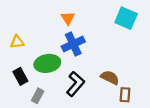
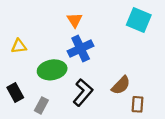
black rectangle: (20, 76) -> (15, 92), moved
brown semicircle: (110, 77) -> (121, 85), turned 108

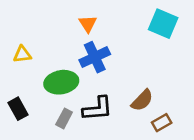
black L-shape: (83, 92) -> (98, 109), turned 44
brown rectangle: (138, 104) -> (162, 123), turned 56
gray rectangle: (41, 105) -> (64, 118), moved

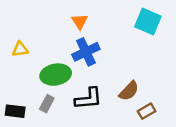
black rectangle: (18, 109) -> (15, 111), moved, turned -54
gray rectangle: (64, 118) -> (47, 104), moved

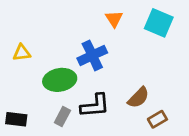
orange triangle: (80, 21) -> (114, 19), moved
gray rectangle: (47, 104) -> (62, 117), moved

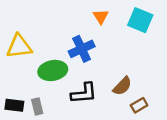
yellow triangle: (22, 53) -> (19, 47), size x1.6
gray rectangle: (62, 117) -> (37, 106), moved, turned -42

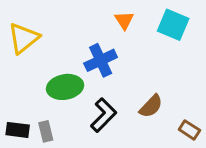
yellow triangle: (19, 47) -> (24, 38), moved, turned -32
black L-shape: (84, 93) -> (104, 115), turned -40
brown rectangle: (139, 105) -> (189, 130), moved, turned 63

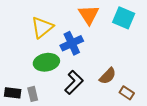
orange triangle: (124, 20) -> (89, 15), size x1.5
yellow triangle: (24, 38) -> (42, 27), moved
brown rectangle: (189, 130) -> (127, 93), moved

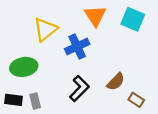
green ellipse: (46, 62) -> (24, 67), moved

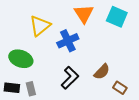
green ellipse: (24, 67) -> (21, 59), turned 30

